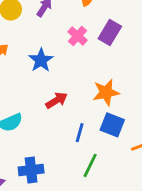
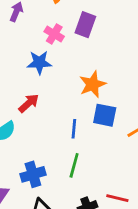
blue star: (41, 60) -> (39, 63), moved, turned -30
red arrow: (57, 100) -> (29, 103), moved
green line: (90, 165) -> (74, 165), moved

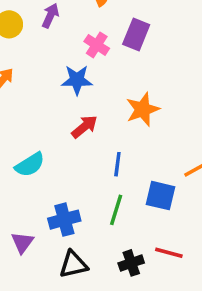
red arrow: (29, 103) -> (84, 127), moved
blue square: (105, 115) -> (161, 196), moved

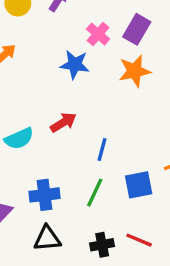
orange star: (143, 109) -> (135, 71), moved
red arrow: (84, 127) -> (63, 122), moved
blue square: (161, 196) -> (139, 185), turned -32

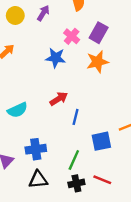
red arrow: (63, 122) -> (59, 99), moved
green line: (95, 193) -> (74, 160), moved

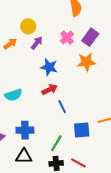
purple arrow: (43, 13) -> (37, 43), moved
yellow circle: (15, 15) -> (28, 26), moved
blue star: (56, 58) -> (49, 67), moved
blue line: (75, 117) -> (62, 107), turned -48

